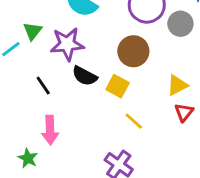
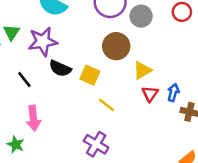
brown circle: (133, 51) -> (116, 46), moved

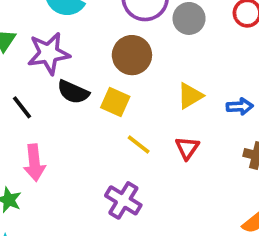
brown circle: (116, 46) -> (132, 55), moved
blue arrow: (173, 93) -> (240, 107), moved, turned 72
red triangle: (150, 94) -> (187, 148), moved

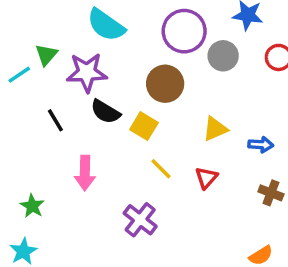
pink arrow: (34, 163) -> (85, 173), moved

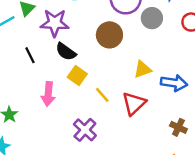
yellow square: (144, 126) -> (77, 75), moved
blue arrow: (261, 145) -> (174, 83), size x1.5
red triangle: (206, 178) -> (134, 103), size x1.5
brown cross: (271, 193) -> (178, 127), moved

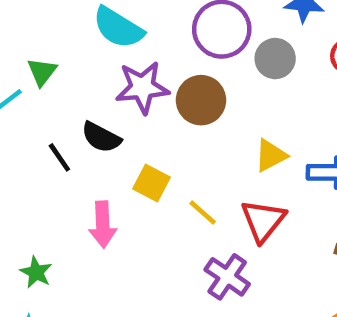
purple star: (55, 23) -> (142, 87), moved
black semicircle: (66, 52) -> (101, 137), moved
purple cross: (85, 130) -> (227, 277), moved

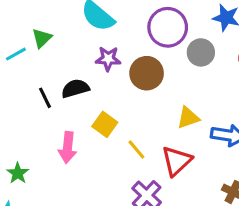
purple star: (142, 87) -> (108, 59), size x0.7
black semicircle: (101, 137) -> (75, 88), turned 128

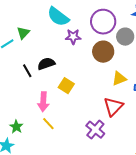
purple star: (108, 59) -> (73, 37), moved
brown circle: (147, 73) -> (103, 52), moved
yellow line: (136, 149) -> (48, 124), moved
green star: (18, 173) -> (16, 127), moved

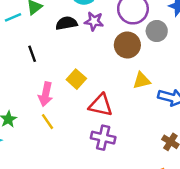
black semicircle: (46, 64) -> (66, 23), moved
red triangle: (113, 107) -> (101, 105), moved, turned 50
purple cross: (95, 130) -> (103, 138), turned -36

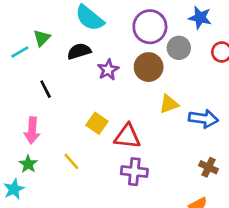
purple star: (94, 21) -> (108, 70), moved, turned -30
yellow square: (76, 79) -> (97, 123), moved
pink arrow: (46, 94) -> (32, 130), moved

